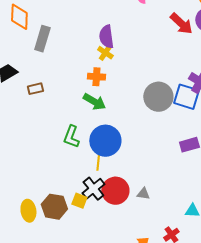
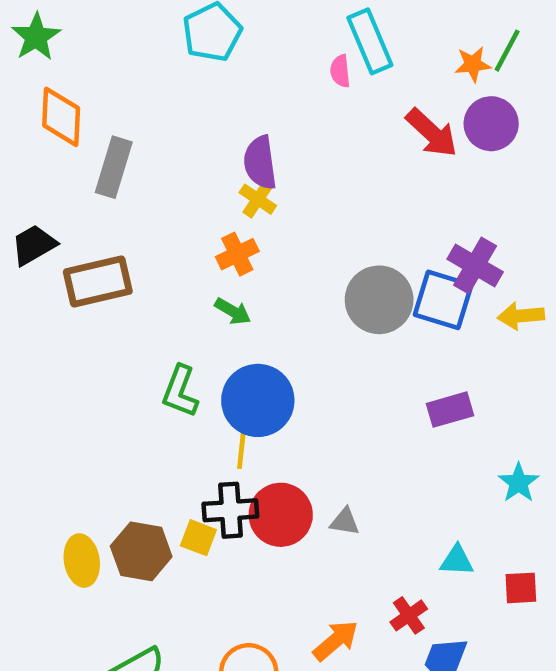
orange cross: (96, 77) -> (237, 254), turned -30
brown rectangle: (35, 89) -> (98, 282), size x1.8
green arrow: (94, 102) -> (233, 311), size x0.7
black cross: (93, 189) -> (230, 510), turned 35

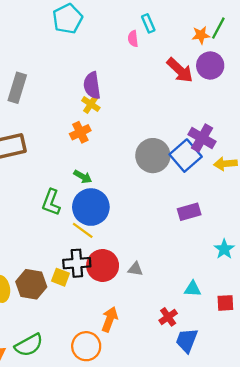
cyan rectangle: (370, 41) -> (148, 23), size x0.6
blue square: (443, 300) -> (186, 156), turned 32
green arrow: (233, 311) -> (83, 177), moved
yellow line: (242, 446) -> (83, 230), turned -60
orange arrow: (336, 641) -> (110, 319), moved, turned -30

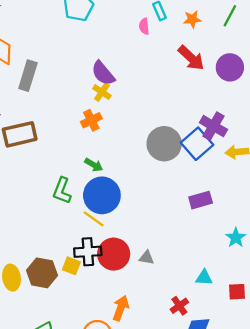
orange star: (201, 35) -> (192, 19), moved
purple circle: (210, 65) -> (230, 67), moved
purple semicircle: (92, 85) -> (103, 73), turned -32

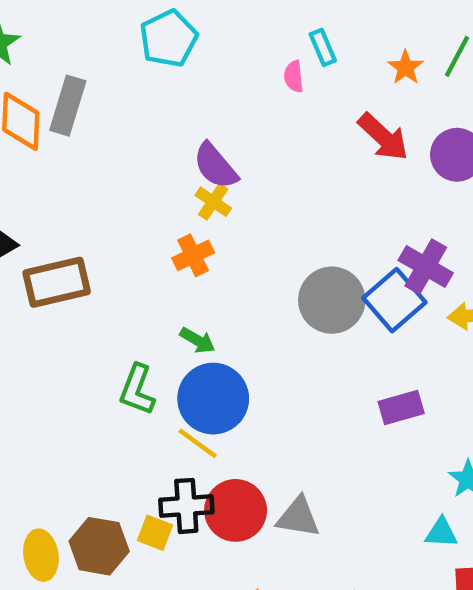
orange star: (192, 19) -> (406, 68), moved, turned -30
gray rectangle: (28, 76) -> (68, 106), moved
gray triangle: (147, 258) -> (298, 517), size x1.5
cyan triangle: (204, 278) -> (441, 533), moved

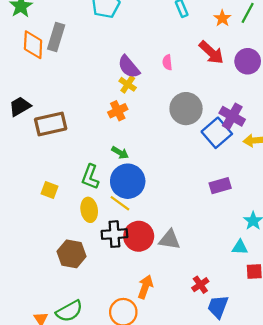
pink semicircle: (294, 76) -> (167, 62), moved
gray circle: (332, 300) -> (186, 109), moved
yellow square: (155, 533) -> (50, 190), moved
yellow ellipse: (41, 555) -> (89, 210), moved

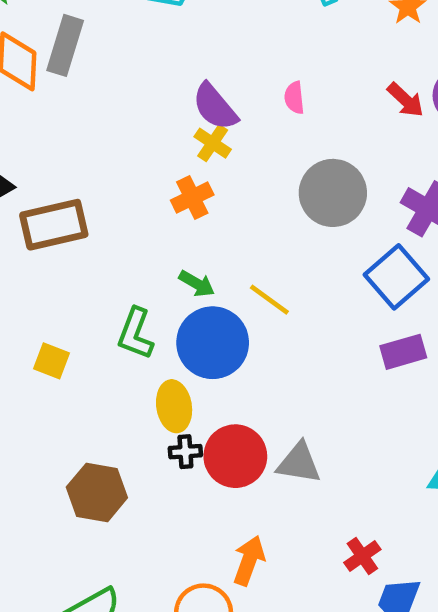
red arrow: (211, 52) -> (405, 100), moved, size x0.7
blue square: (217, 133) -> (396, 277), moved
yellow line: (120, 203) -> (269, 300), moved
yellow ellipse: (89, 210) -> (174, 406), moved
black cross: (114, 234) -> (185, 452), size x0.6

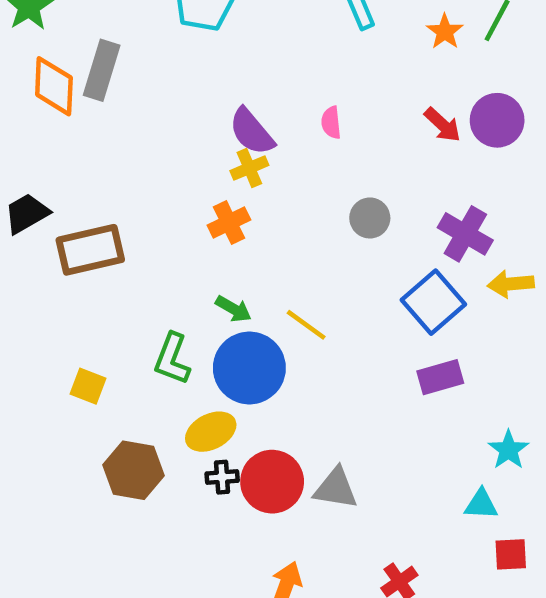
yellow cross: (213, 143) -> (249, 168), turned 33
gray circle: (333, 193) -> (370, 218), size x0.6
yellow ellipse: (174, 406) -> (211, 432), turned 72
brown hexagon: (97, 492) -> (133, 470), moved

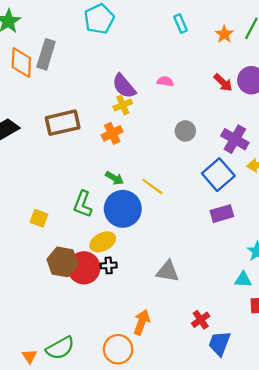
pink semicircle: (331, 123) -> (165, 81), turned 105
brown rectangle: (90, 250) -> (63, 123), moved
red circle: (272, 482) -> (84, 268), moved

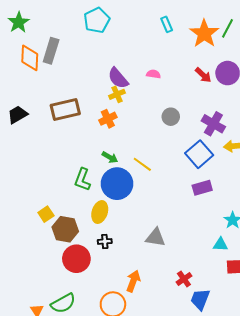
orange star: (224, 34) -> (204, 33), size x1.8
yellow square: (39, 218) -> (46, 214), moved, turned 35
yellow ellipse: (103, 242) -> (100, 212), turned -45
black cross: (109, 265) -> (105, 241), moved
red circle: (84, 268) -> (76, 259), moved

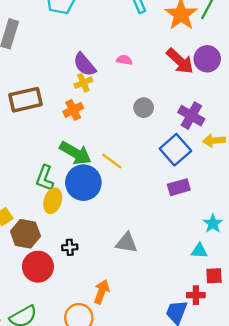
red arrow: (203, 75) -> (180, 61), size x1.5
green arrow: (110, 157) -> (75, 153), size x1.8
yellow ellipse: (100, 212) -> (53, 201), moved
red cross: (184, 279) -> (196, 295), moved, turned 35

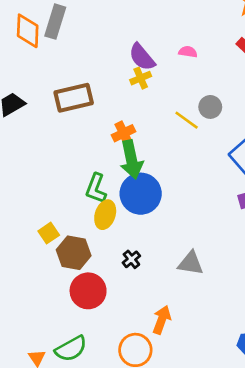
orange cross: (73, 110) -> (124, 133), moved
green arrow: (75, 153) -> (131, 160), turned 48
yellow line: (112, 161) -> (187, 120), moved
black cross: (70, 247) -> (131, 259), moved, turned -35

